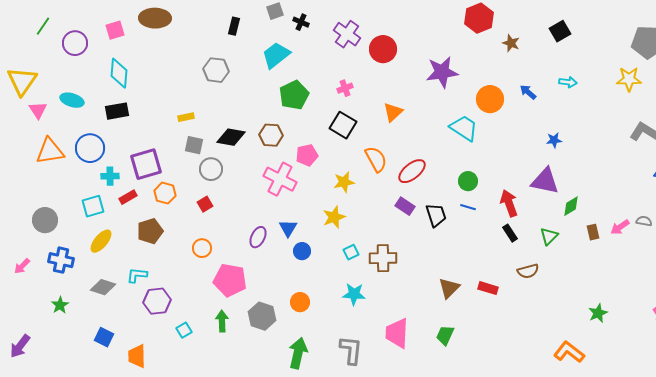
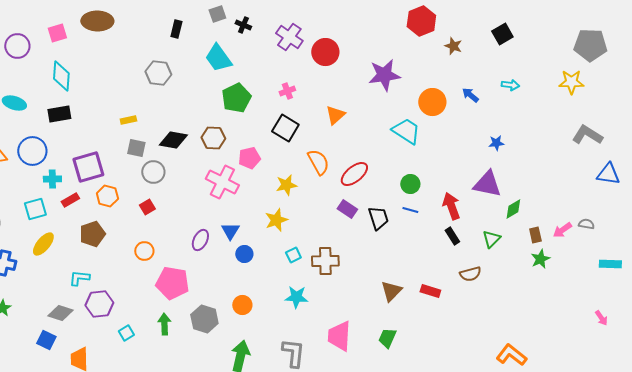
cyan trapezoid: (276, 55) -> (218, 58), turned -88
gray diamond: (103, 287) -> (60, 313), moved
green star: (598, 313) -> (540, 259), moved

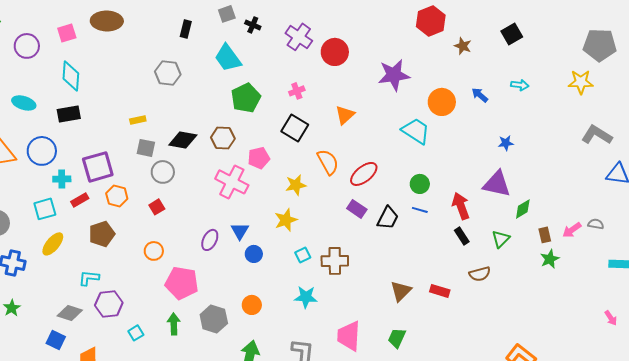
black trapezoid: (378, 218) -> (388, 218), turned 45

